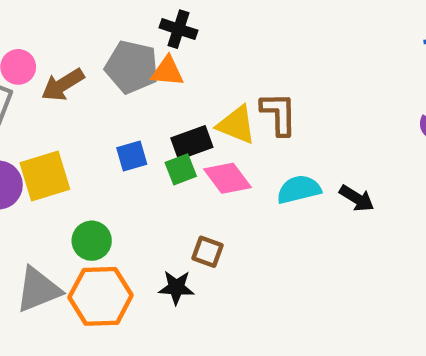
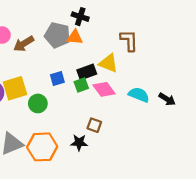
brown L-shape: (279, 114) -> (129, 40), moved
cyan semicircle: (299, 189) -> (139, 95), turned 36
green circle: (92, 241) -> (38, 103), moved

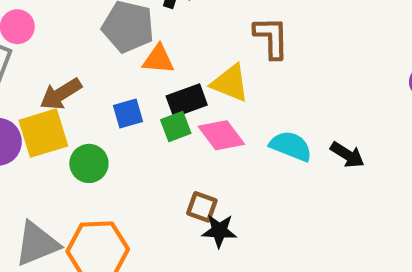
orange triangle: (75, 37) -> (158, 59), moved
brown arrow: (24, 44) -> (61, 94), moved
black star: (79, 143) -> (219, 231), moved

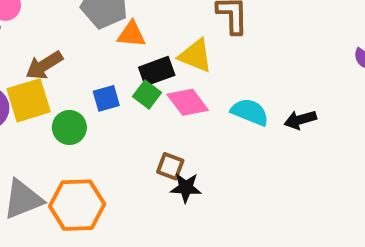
blue square: (128, 114) -> (106, 98), moved
green square: (176, 127) -> (147, 94), turned -32
black arrow: (347, 155) -> (300, 120), turned 132

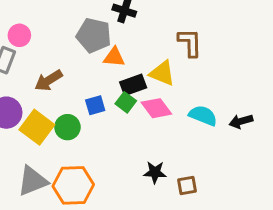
yellow square: (29, 100) -> (37, 127), moved, turned -36
brown square: (170, 166) -> (187, 185), moved, turned -30

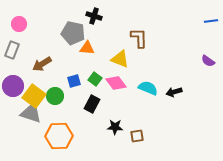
pink circle: (19, 35) -> (19, 24), moved
black rectangle: (133, 85) -> (92, 104), moved, turned -42
gray triangle: (32, 181) -> (31, 113), moved, turned 40

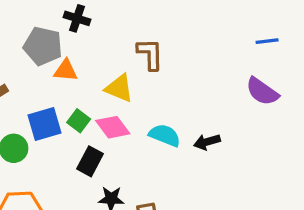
blue line: (211, 21) -> (267, 41), moved
purple semicircle: (208, 61) -> (262, 91), size x1.5
blue square: (74, 81) -> (45, 124), size x1.5
black rectangle: (92, 104) -> (90, 161), moved

